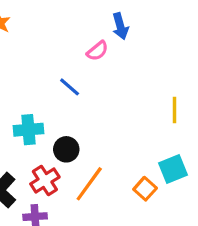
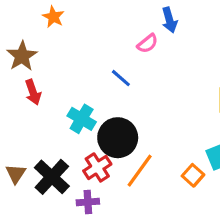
cyan cross: (29, 130) -> (82, 119), turned 36
black circle: (66, 149) -> (118, 138), size x1.6

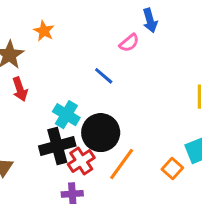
orange star: (53, 17) -> (44, 31), moved
black cross: (52, 177) -> (57, 146), moved, turned 32

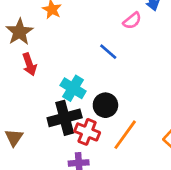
black circle: (101, 133) -> (105, 105), size x0.7
red cross: (81, 161) -> (87, 132), turned -35

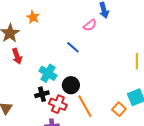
black cross: (65, 118) -> (42, 94), size x0.6
orange line: (125, 135) -> (85, 106), turned -65

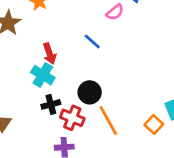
red arrow: (17, 56) -> (50, 54), moved
cyan cross: (48, 73) -> (43, 75), moved

